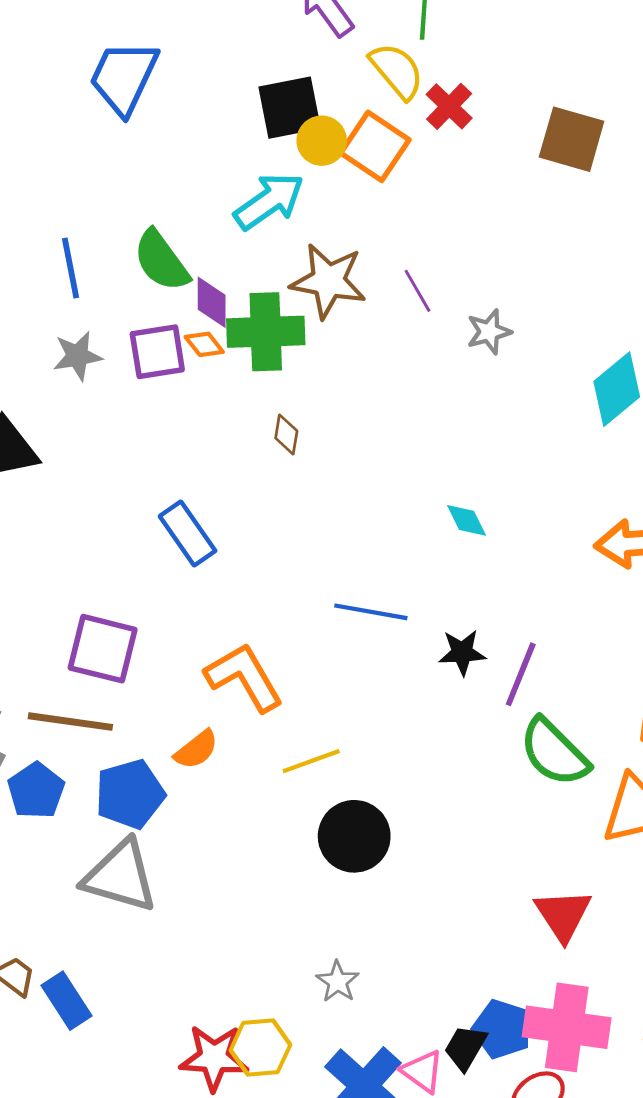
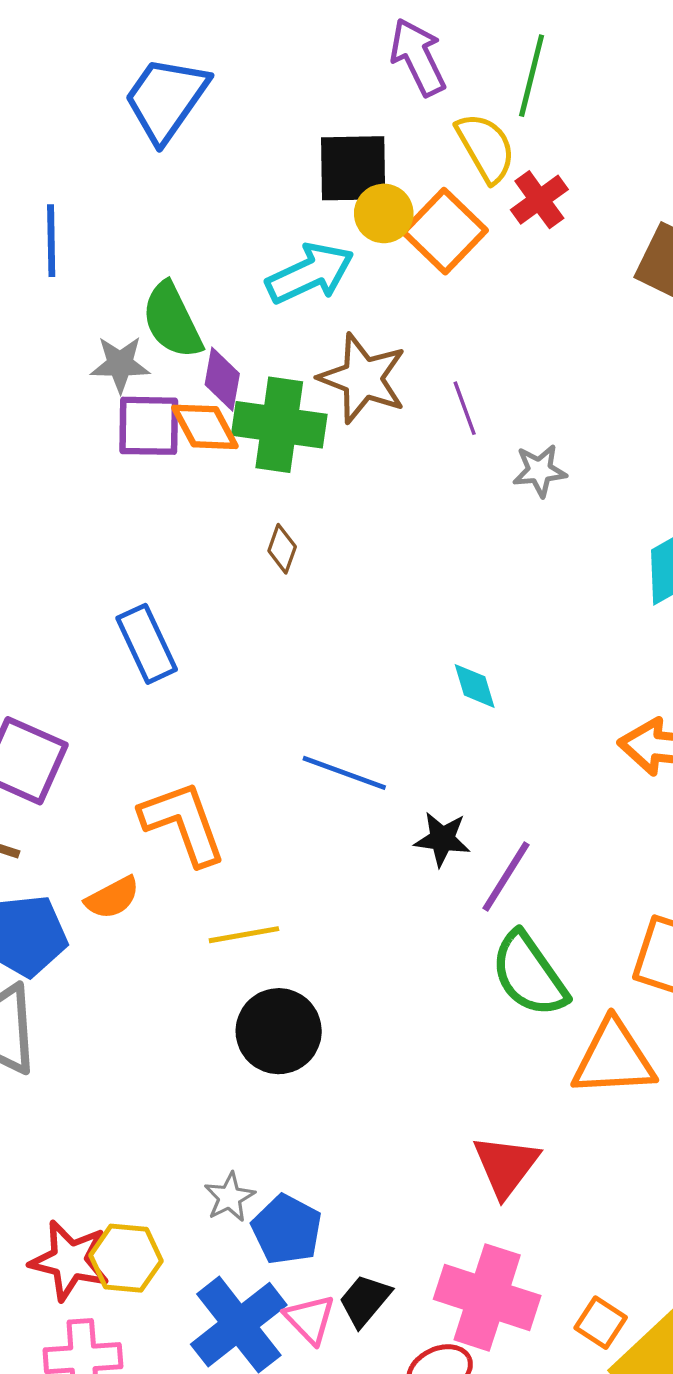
blue line: (71, 268) -> (51, 241), moved
orange diamond: (204, 344) -> (205, 427), size x1.5
gray star: (77, 356) -> (120, 364), moved
blue pentagon: (502, 1029) -> (287, 1230), moved

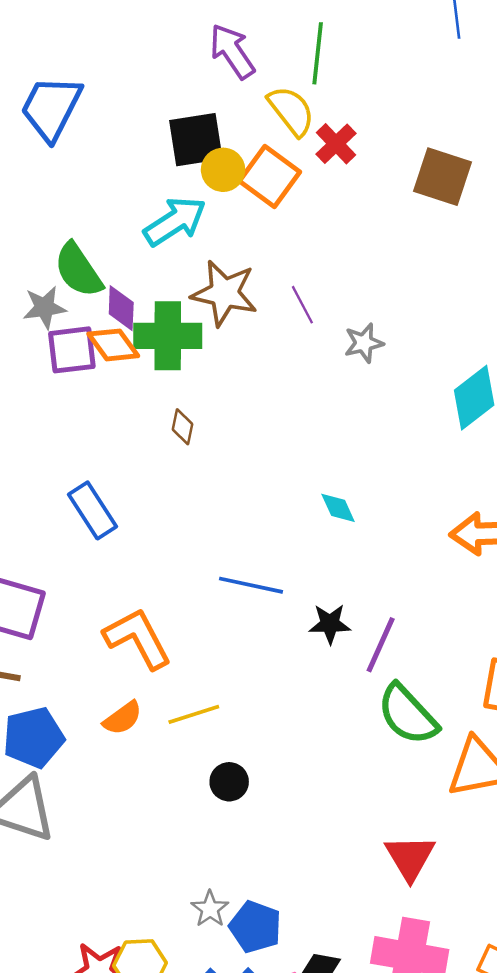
orange semicircle: (112, 898) -> (123, 718), moved
black circle: (279, 1031) -> (229, 782), size x0.6

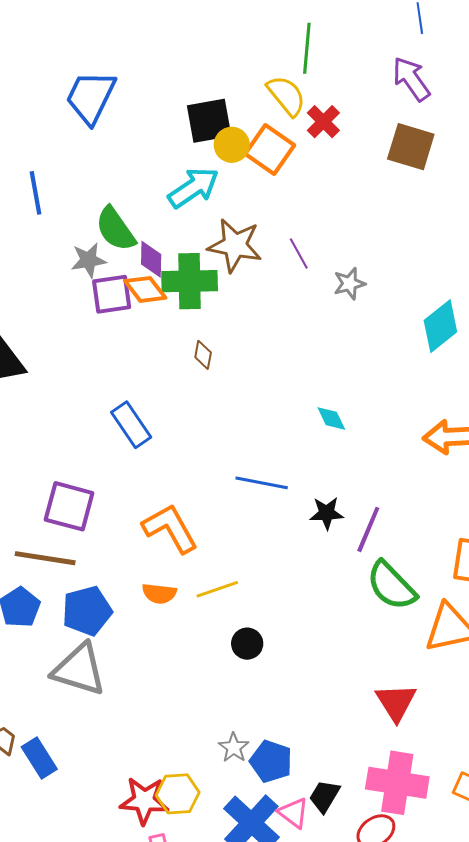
purple arrow: (232, 51) -> (411, 79), moved
orange semicircle: (123, 718) -> (159, 593), turned 44

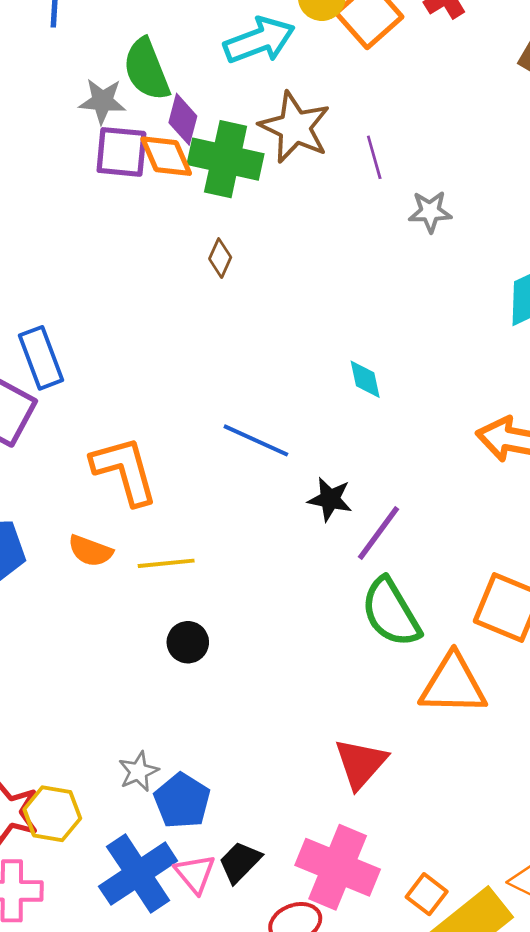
blue rectangle: (131, 425) -> (41, 358), moved

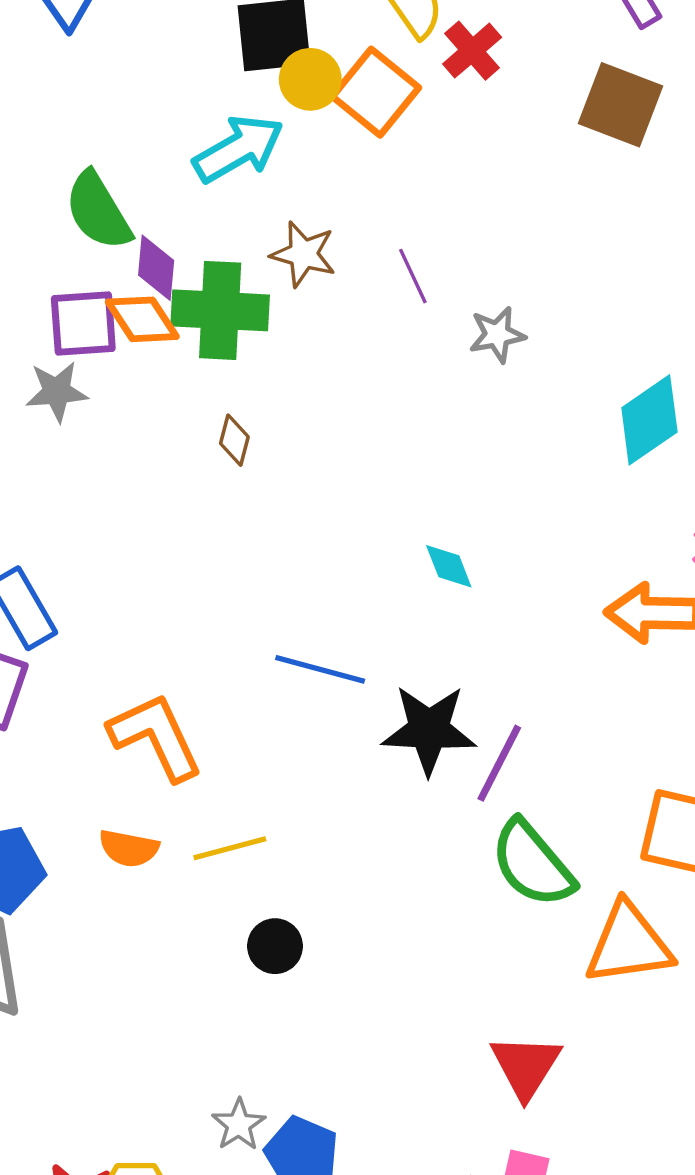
gray star: (102, 101) -> (57, 392), moved
brown star: (295, 127) -> (303, 254), size x0.7
black star: (330, 499) -> (429, 730), size x1.6

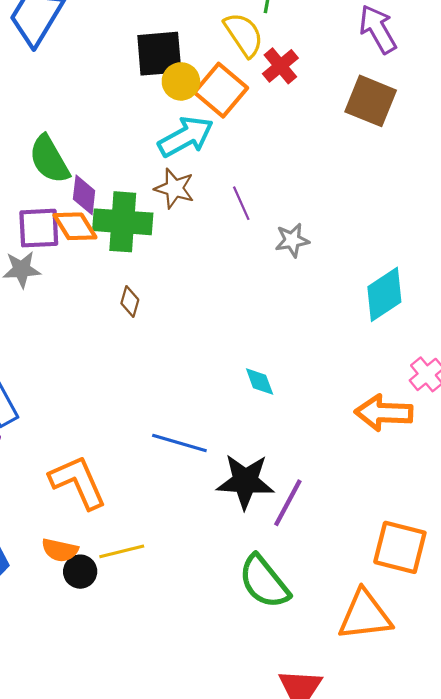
cyan arrow: (238, 149) -> (186, 137), moved
green semicircle: (532, 864) -> (264, 582), moved
black circle: (275, 946) -> (80, 572), moved

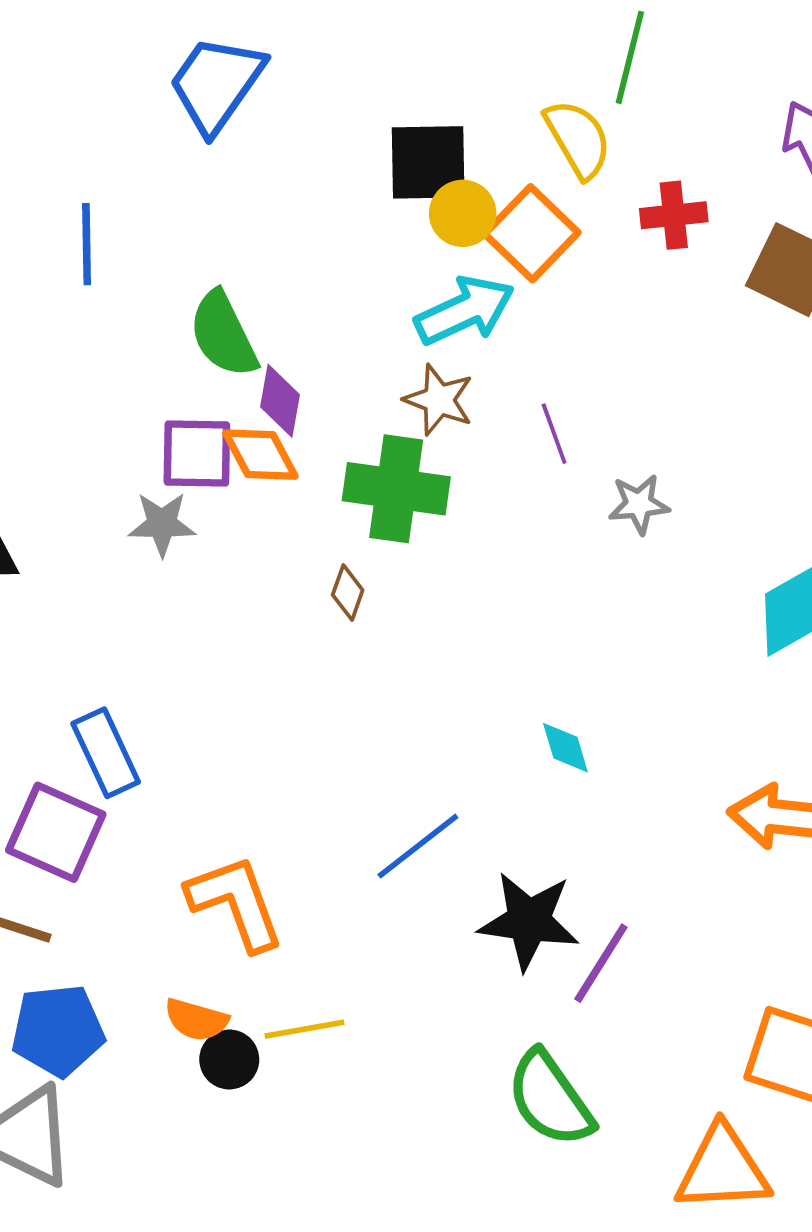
red cross: (280, 66) -> (674, 215), moved, turned 30
green cross: (123, 222) -> (396, 489), moved
blue line: (179, 443) -> (418, 846), turned -58

